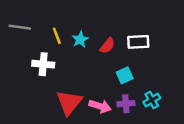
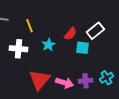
cyan star: (80, 39) -> (48, 45), moved
white rectangle: (138, 42) -> (95, 31), turned -36
cyan square: (125, 75) -> (82, 48), moved, turned 32

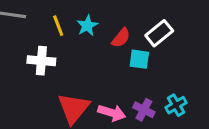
cyan star: (48, 45) -> (87, 26), moved
purple cross: (85, 81) -> (144, 110), turned 32

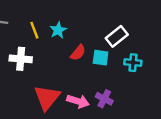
red semicircle: (121, 38) -> (78, 53), moved
cyan cross: (176, 105) -> (133, 63), moved, turned 35

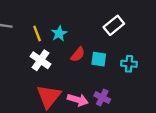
white rectangle: (117, 36) -> (114, 25), moved
white cross: (21, 59) -> (41, 60), moved, turned 30

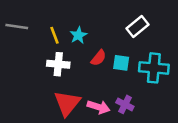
white cross: (41, 60) -> (58, 64), turned -30
cyan cross: (129, 64) -> (154, 68), size x1.6

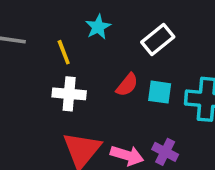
white rectangle: (137, 26) -> (158, 40), moved
cyan star: (78, 35) -> (98, 27), moved

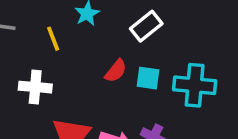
white cross: (69, 94) -> (35, 87), moved

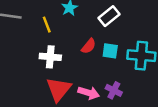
white cross: (35, 87) -> (50, 57), moved

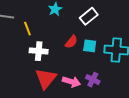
yellow line: (47, 25) -> (27, 29), moved

